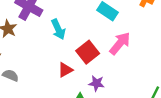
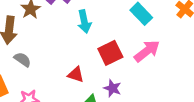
red triangle: (65, 70) -> (76, 75), moved, turned 35

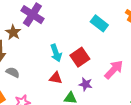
cyan arrow: (84, 22) -> (56, 53), moved
pink arrow: (147, 51) -> (114, 70), moved

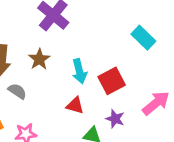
brown star: (13, 32) -> (39, 59), moved

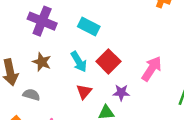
cyan rectangle: (143, 38) -> (89, 27), moved
red triangle: (75, 105) -> (84, 92), turned -49

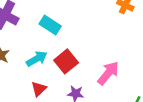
cyan arrow: (79, 62) -> (37, 59), turned -95

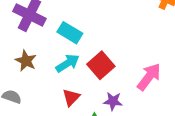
cyan rectangle: (50, 25) -> (70, 33), moved

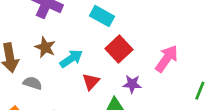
cyan rectangle: (70, 33) -> (102, 16), moved
cyan arrow: (68, 63) -> (71, 59), moved

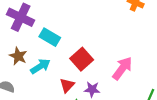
cyan rectangle: (102, 16) -> (50, 37), moved
red triangle: (91, 82) -> (67, 85), moved

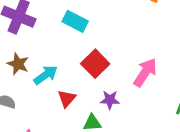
cyan rectangle: (50, 37) -> (75, 21), moved
red triangle: (67, 85) -> (67, 99), moved

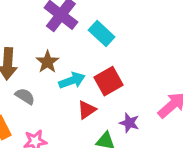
cyan rectangle: (75, 21) -> (102, 34), moved
red square: (95, 64) -> (109, 81), moved

